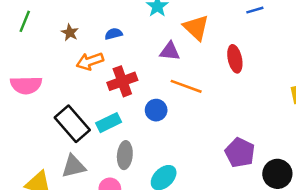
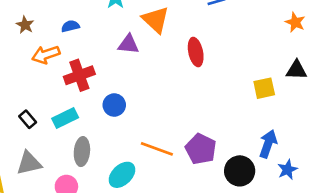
orange line: (186, 86) -> (157, 149), moved
black rectangle: (72, 124) -> (28, 119), size x0.5

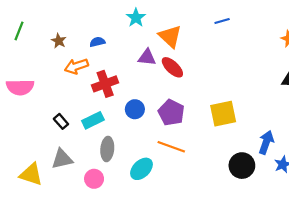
red ellipse: (196, 52) -> (172, 67), moved, turned -35
yellow square: (264, 88) -> (223, 114), moved, size x1.4
purple pentagon: (201, 149) -> (171, 113), moved

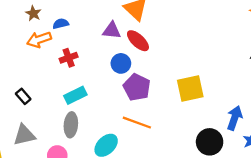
brown star: (59, 41) -> (33, 13), moved
blue semicircle: (97, 42) -> (61, 24), moved
red cross: (105, 84) -> (69, 58), size x0.7
blue circle: (135, 109) -> (121, 63), moved
cyan rectangle: (93, 120) -> (75, 95), moved

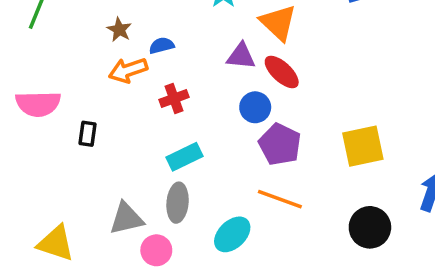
black rectangle: (23, 96) -> (87, 134), moved, turned 49
gray triangle: (24, 135) -> (126, 219), moved
black circle: (210, 142) -> (370, 227), moved

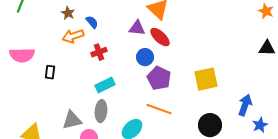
blue semicircle: (162, 46) -> (92, 22), turned 64

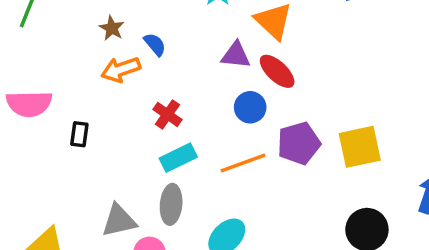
red cross: (99, 52) -> (167, 114), moved, turned -35
purple pentagon: (159, 78) -> (299, 143), moved, turned 30
orange line: (159, 109) -> (243, 163), moved, turned -40

